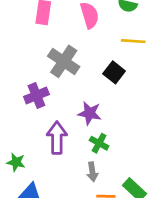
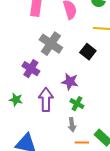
purple cross: (36, 96) -> (31, 69), turned -36
green star: (16, 162) -> (16, 100), moved

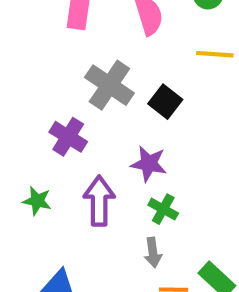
black square: (88, 52) -> (165, 102), moved

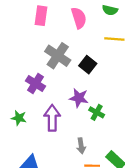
green cross: (163, 209) -> (97, 112), moved

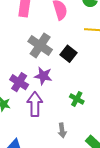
purple cross: (35, 83) -> (19, 82), moved
purple star: (79, 98) -> (43, 76), moved

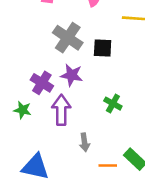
black square: (68, 54) -> (103, 48), turned -35
gray arrow: (62, 130) -> (85, 142), moved

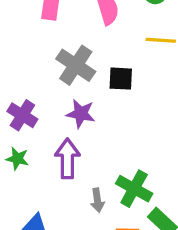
purple cross: (42, 83) -> (22, 115), moved
green cross: (113, 104) -> (134, 189), moved, size x1.5

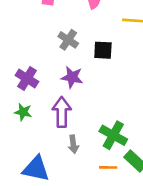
gray cross: (76, 65) -> (68, 40), size x0.7
gray arrow: (97, 200) -> (73, 144), moved

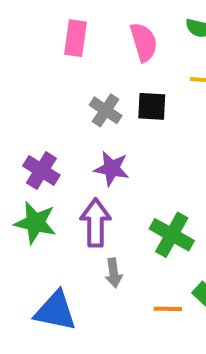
black square: (103, 50) -> (152, 106), moved
green star: (23, 112) -> (35, 223), size x1.5
green cross: (113, 135) -> (172, 235), moved

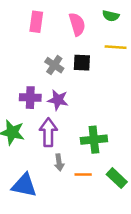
purple cross: (41, 171) -> (30, 98), moved, turned -30
green cross: (172, 235) -> (94, 140), turned -35
orange line: (168, 309) -> (83, 174), moved

